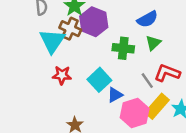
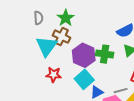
purple hexagon: (94, 22) -> (84, 55), moved
gray line: (147, 81) -> (121, 91), moved, turned -72

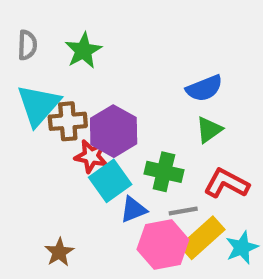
brown cross: (62, 37) -> (68, 121), moved, turned -36
green cross: (105, 54) -> (164, 172), moved
red star: (54, 75) -> (91, 156), moved

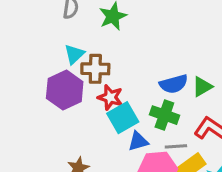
blue semicircle: (204, 88) -> (174, 84), moved
cyan triangle: (38, 105) -> (74, 54), size x0.6
purple hexagon: (114, 131) -> (65, 90), moved

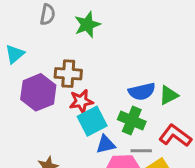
cyan triangle: (74, 54) -> (15, 54), moved
red star: (110, 97) -> (81, 101), turned -30

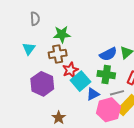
green star: (87, 25) -> (62, 34), moved, turned 30
cyan triangle: (15, 54) -> (29, 49), moved
purple hexagon: (38, 92) -> (42, 84), moved

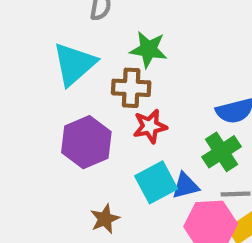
cyan triangle: (29, 49) -> (74, 64), size x1.6
green cross: (106, 75) -> (221, 152), turned 36
cyan square: (80, 81) -> (156, 182), moved

